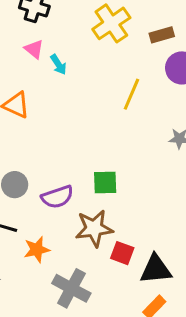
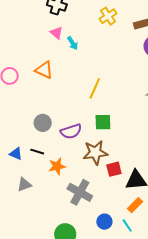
yellow cross: (111, 23) -> (108, 16), size x0.7
yellow line: (131, 94) -> (95, 88), moved
red square: (122, 253) -> (114, 169), turned -35

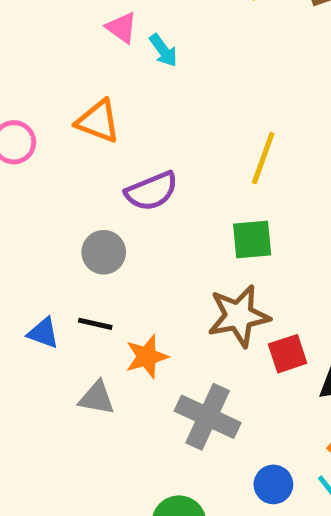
yellow line: (95, 88) -> (263, 158), moved
purple semicircle: (71, 131) -> (151, 191), moved
gray triangle: (24, 185) -> (97, 398), moved, turned 35

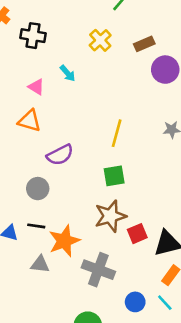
pink triangle: (122, 28) -> (36, 87), moved
cyan arrow: (163, 50) -> (68, 73), moved
orange star: (147, 357) -> (64, 241), size x1.4

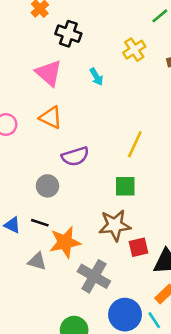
pink triangle: (36, 87) -> (49, 73), moved, size x1.6
blue circle: (135, 302) -> (125, 315), size x1.6

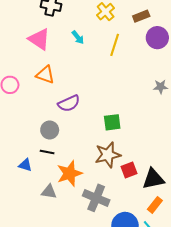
yellow line: (135, 144) -> (115, 45), moved
black line: (40, 223) -> (47, 152), moved

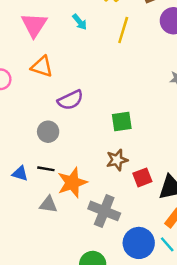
pink triangle: (39, 39) -> (34, 25), turned 30
black line: (47, 152) -> (46, 169), moved
brown star: (108, 155) -> (117, 160), size x0.7

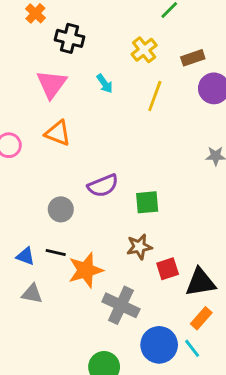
purple semicircle: (70, 100) -> (103, 186), moved
gray triangle: (48, 204) -> (32, 294), moved

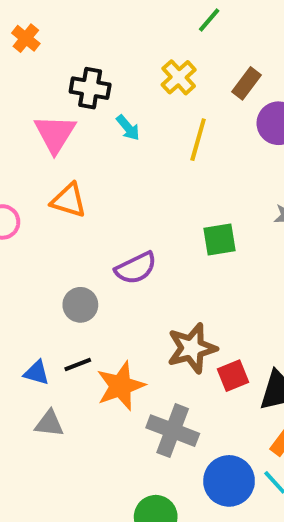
black cross: (70, 38) -> (90, 88), moved
brown rectangle: (193, 58) -> (246, 83), turned -30
green square: (147, 202) -> (219, 240), moved
brown star: (139, 247) -> (192, 348), size x1.4
black line: (56, 252) -> (78, 364), turned -30

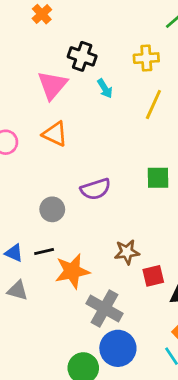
yellow cross: (179, 77) -> (146, 58), turned 30
brown star: (192, 348) -> (127, 252), size x0.7
blue circle: (229, 481) -> (118, 348), moved

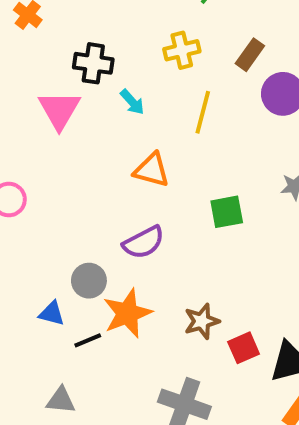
orange triangle: (55, 134) -> (152, 170), moved
blue triangle: (14, 253) -> (52, 313), moved
orange star: (72, 271) -> (127, 313), moved

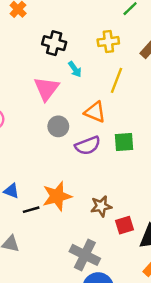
pink triangle: (59, 110) -> (46, 89), moved
orange triangle: (152, 170) -> (95, 112), moved
purple semicircle: (144, 242) -> (88, 146), moved
gray circle: (89, 281) -> (58, 126), moved

